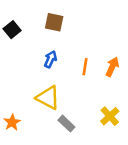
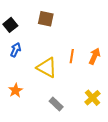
blue arrow: (50, 59) -> (16, 50), moved
yellow triangle: (48, 98) -> (47, 68), moved
orange star: (12, 122) -> (16, 90), moved

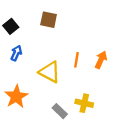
orange star: (16, 90) -> (16, 97), size x1.5
yellow cross: (92, 98) -> (84, 103), moved, turned -35

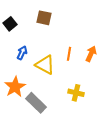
blue arrow: (16, 53) -> (22, 53), moved
gray rectangle: (60, 111) -> (36, 103), moved, size x1.5

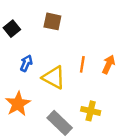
gray rectangle: (36, 103) -> (60, 123), moved

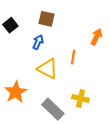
blue arrow: (26, 63) -> (38, 42), moved
orange arrow: (109, 64) -> (96, 37), moved

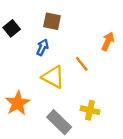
orange line: (73, 57) -> (82, 64), turned -48

